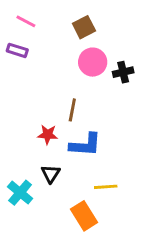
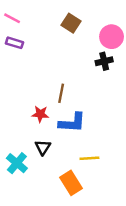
pink line: (26, 21) -> (12, 18), moved
brown square: (84, 27) -> (71, 23), turned -30
pink circle: (93, 62) -> (112, 37), moved

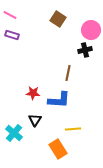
brown line: (61, 93) -> (68, 73), moved

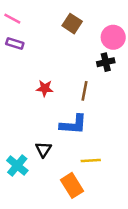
red star: (33, 93) -> (45, 88), moved

